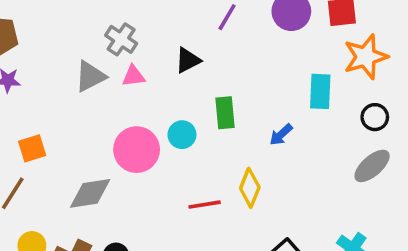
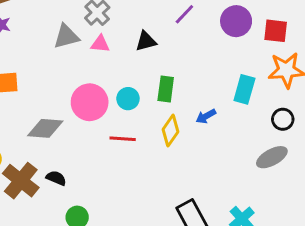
yellow diamond: (250, 188) -> (170, 131), moved
red line: (205, 205) -> (123, 139), moved

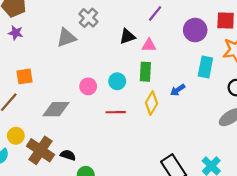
purple circle: (236, 21) -> (195, 30), moved
pink triangle: (100, 44) -> (149, 45), moved
pink circle: (90, 102) -> (88, 86), size x0.6
black semicircle: (56, 178) -> (68, 155), moved

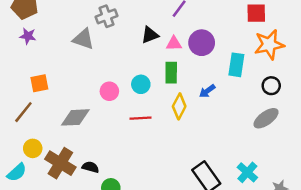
gray cross: (88, 18) -> (107, 16), turned 30
purple circle: (195, 30) -> (202, 43), moved
gray triangle: (66, 38) -> (83, 39), turned 40

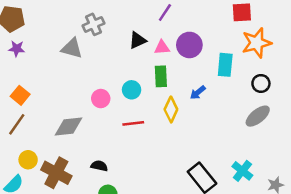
orange square: (39, 83) -> (20, 95), moved, turned -36
black semicircle: (90, 167) -> (99, 166), moved

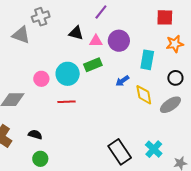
black triangle: (138, 40) -> (76, 33), turned 35
orange star: (257, 43) -> (175, 44), size x0.7
green rectangle: (161, 76) -> (93, 65), turned 66
cyan circle: (132, 90) -> (68, 74), size x1.5
yellow diamond: (171, 110) -> (144, 95), moved, turned -40

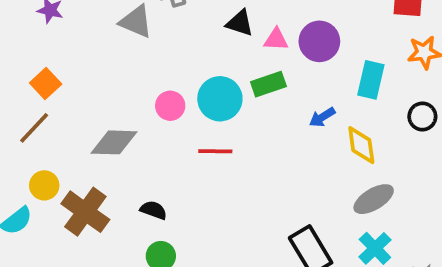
gray ellipse: (170, 105) -> (374, 199), moved

